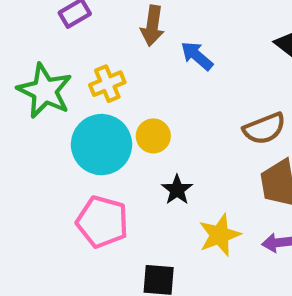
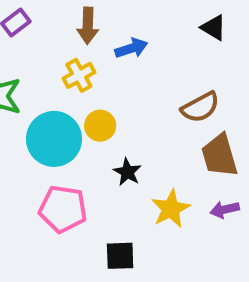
blue arrow: (197, 56) -> (131, 48), turned 128
yellow cross: (107, 84) -> (79, 75), moved

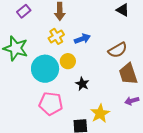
blue arrow: (131, 48) -> (82, 39), moved
yellow star: (171, 209) -> (100, 113), moved

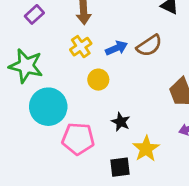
brown semicircle: (118, 50) -> (149, 46), moved
cyan circle: (45, 69) -> (48, 107), moved
black star: (82, 84) -> (121, 122), moved

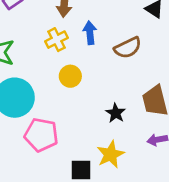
blue arrow: (117, 48) -> (90, 33), moved, turned -80
black star: (121, 122) -> (116, 113), moved

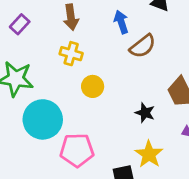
blue arrow: (90, 33) -> (121, 22), moved
yellow cross: (57, 40) -> (71, 54), turned -35

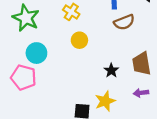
cyan circle: (43, 119) -> (36, 53), size x0.7
pink pentagon: (77, 150) -> (23, 77), moved

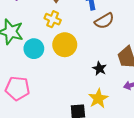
yellow circle: (79, 40) -> (65, 45), size x1.5
cyan circle: (36, 53) -> (34, 49), moved

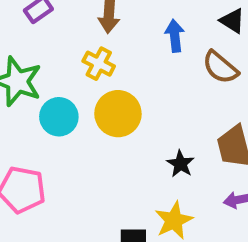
brown semicircle: (104, 21) -> (220, 67), moved, turned 66

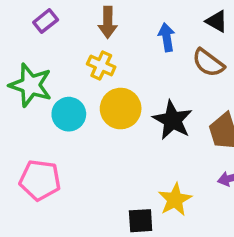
black star: (180, 164) -> (173, 120), moved, size x1.6

